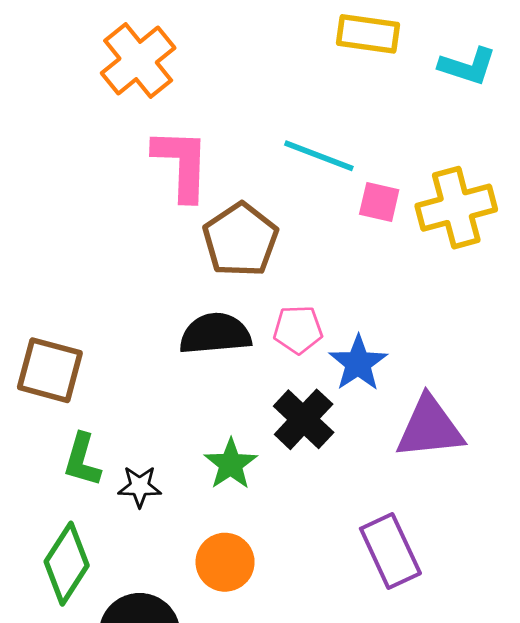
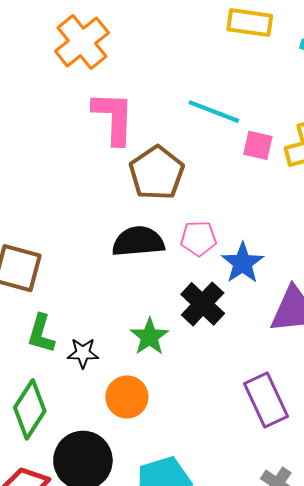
orange circle: (225, 562) -> (127, 397), moved

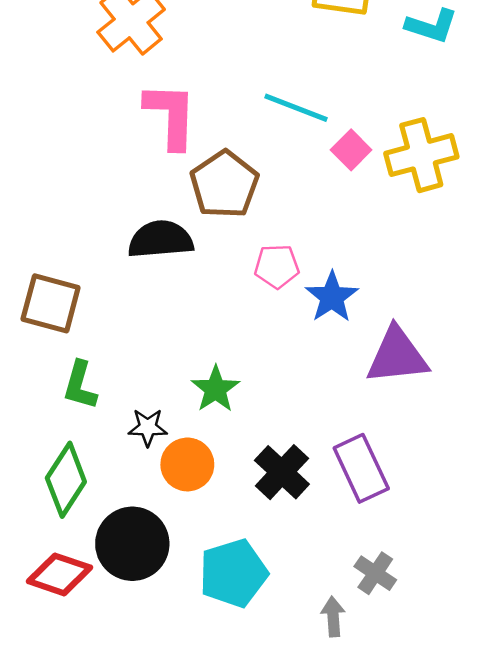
pink square: (258, 145) -> (351, 150), turned 32
black semicircle: (138, 242) -> (160, 239), moved
black cross: (203, 304) -> (282, 472), moved
black star: (83, 353) -> (148, 427), moved

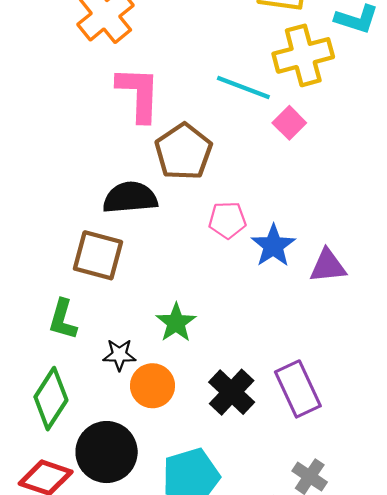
yellow cross: (421, 155) -> (303, 55), moved
brown square: (51, 303) -> (98, 255), moved
purple triangle: (397, 356) -> (328, 266), moved, size x0.7

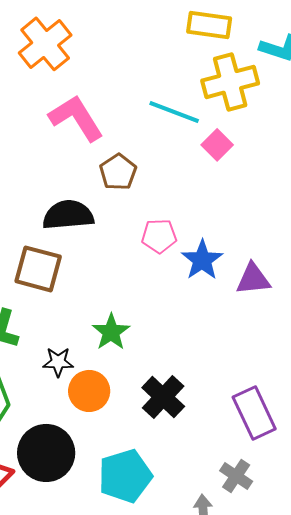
pink L-shape: (139, 94) -> (76, 118), turned -34
brown pentagon: (184, 152) -> (118, 172), size x0.7
purple rectangle: (298, 389) -> (254, 413), moved

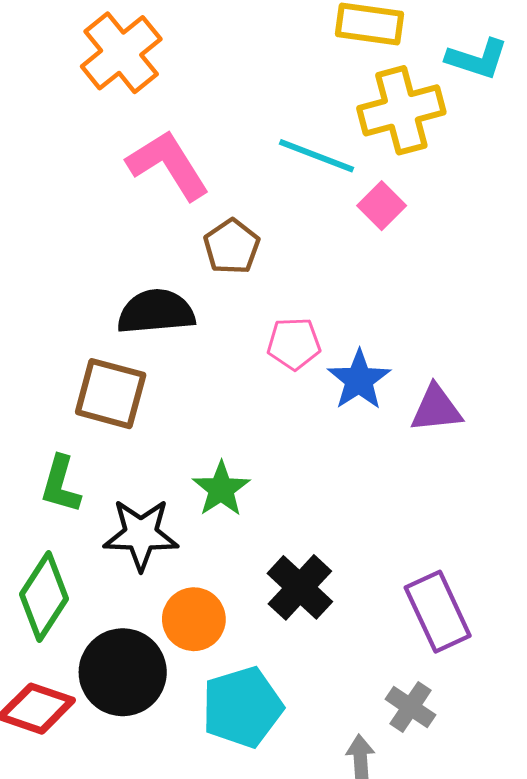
black star: (58, 362) -> (141, 534), size x1.6
orange circle: (89, 391) -> (194, 619), moved

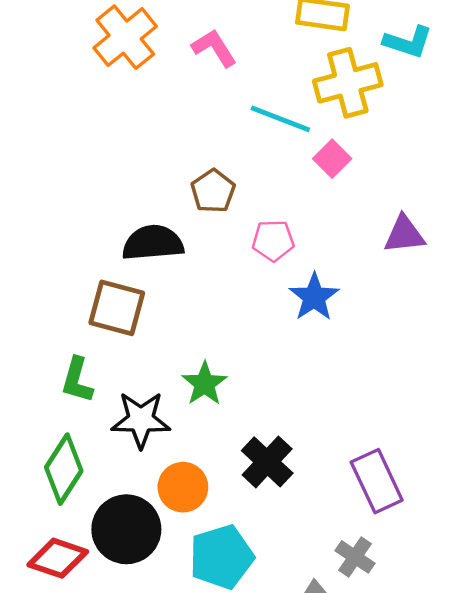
pink L-shape: (168, 165) -> (214, 48), moved, size x0.7
pink pentagon: (294, 344) -> (273, 240), moved
purple triangle: (436, 409) -> (404, 234), moved

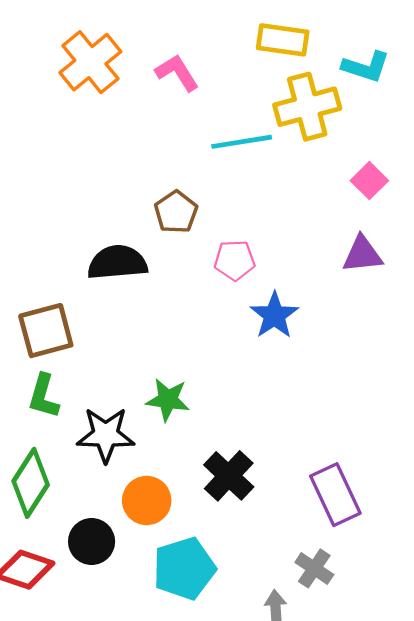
cyan line: (280, 119) -> (242, 142), turned -30
pink square: (332, 159) -> (369, 181), moved
brown square: (117, 308) -> (46, 331), moved, turned -30
green star: (205, 384) -> (168, 400), turned -30
black circle: (126, 529) -> (92, 542), size x0.7

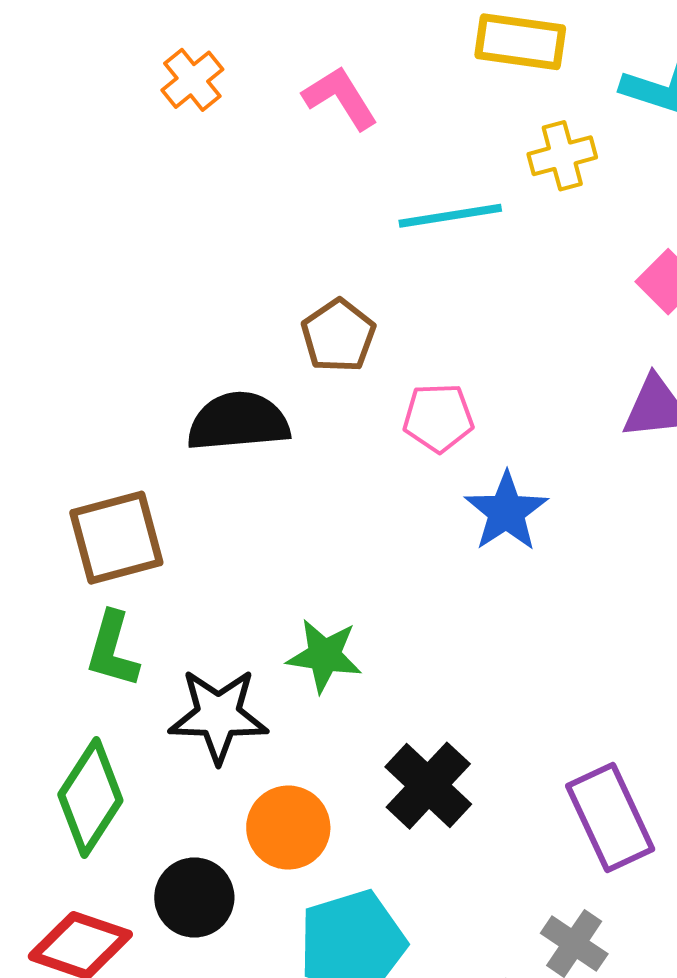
orange cross: (90, 62) -> (192, 80), size x0.6
yellow cross: (307, 107) -> (562, 156), size x0.6

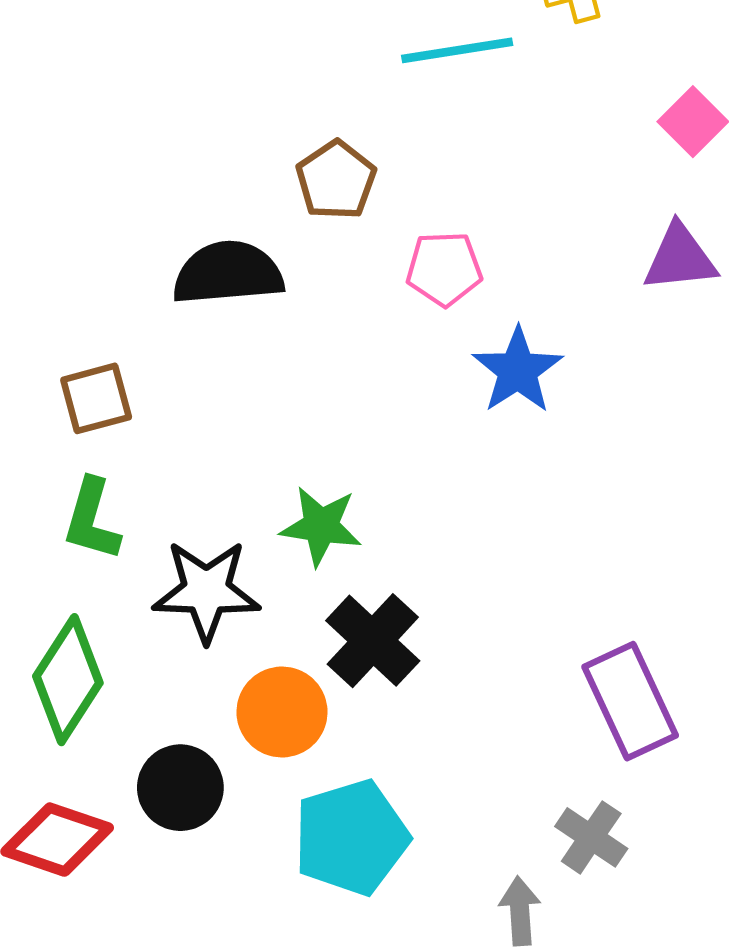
brown square: (116, 538) -> (96, 398), size x0.7
black cross: (428, 786) -> (373, 641), moved

